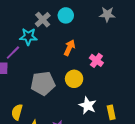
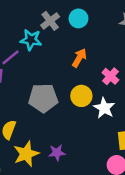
white star: (88, 105) -> (104, 108), moved

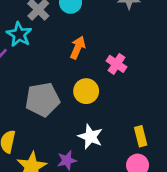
cyan star: (31, 40) -> (19, 34), turned 30
white star: (104, 108) -> (90, 137), moved

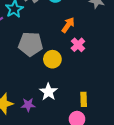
orange arrow: (78, 48) -> (68, 25), moved
gray pentagon: (42, 100) -> (31, 44), moved

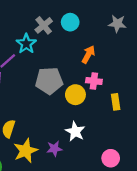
pink cross: (78, 45) -> (94, 81), moved, turned -32
yellow rectangle: (84, 99) -> (116, 102), moved

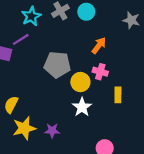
cyan star: (26, 44) -> (31, 16), moved
white star: (75, 132) -> (82, 107), moved

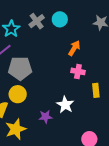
gray pentagon: (57, 65) -> (20, 68), moved
yellow circle: (80, 82) -> (18, 94), moved
purple star: (52, 131) -> (45, 117), moved

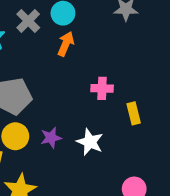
orange arrow: (74, 48) -> (66, 44), moved
purple star: (45, 117) -> (51, 138), moved

